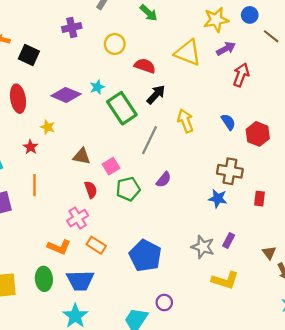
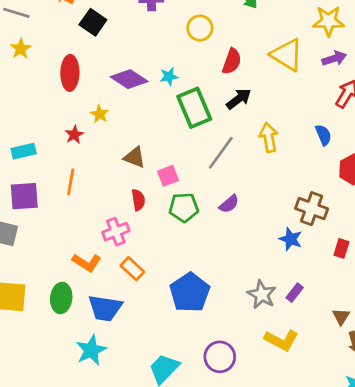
red semicircle: (145, 66) -> (232, 61), turned 80
blue semicircle: (228, 122) -> (323, 135), moved
purple circle: (164, 303) -> (220, 357), moved, size x1.5

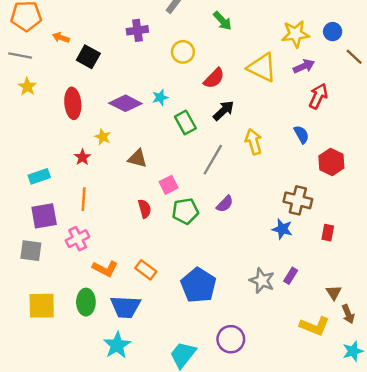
red semicircle: (232, 61) -> (214, 78), turned 30
green rectangle: (194, 108) -> (185, 123), size x0.7
brown triangle: (135, 157) -> (137, 158), moved
pink cross: (116, 232) -> (78, 239), moved
yellow L-shape: (281, 340) -> (315, 326), moved

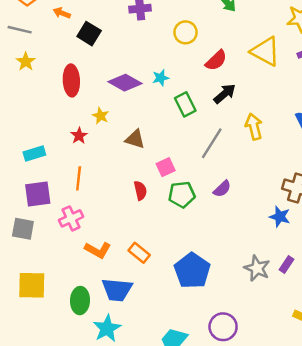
green ellipse: (86, 302) -> (80, 301), moved

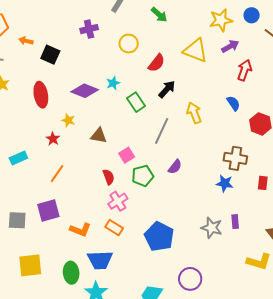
orange line: (79, 178) -> (57, 174), turned 36
purple square: (38, 194) -> (48, 210), moved
pink cross: (71, 218) -> (118, 201), moved
purple rectangle: (286, 264) -> (235, 222), turned -32

